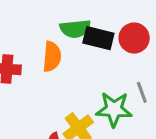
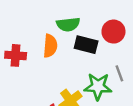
black rectangle: (98, 38) -> (86, 45), moved

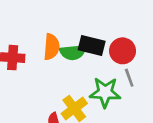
green semicircle: (68, 24) -> (73, 52), moved
red circle: (113, 32) -> (123, 51), moved

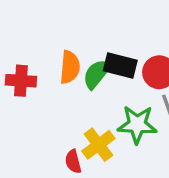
green semicircle: (73, 52) -> (97, 74), turned 135

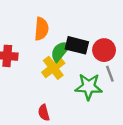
orange semicircle: (70, 67) -> (41, 29), moved
yellow cross: (98, 145) -> (53, 68), moved

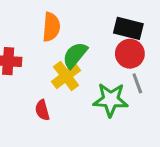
black rectangle: (77, 45) -> (128, 28), moved
red semicircle: (44, 113) -> (42, 110), moved

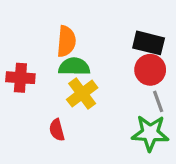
green semicircle: (75, 55) -> (74, 67), moved, turned 52
green star: (111, 100) -> (150, 133), moved

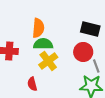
red circle: (150, 70) -> (83, 52), moved

